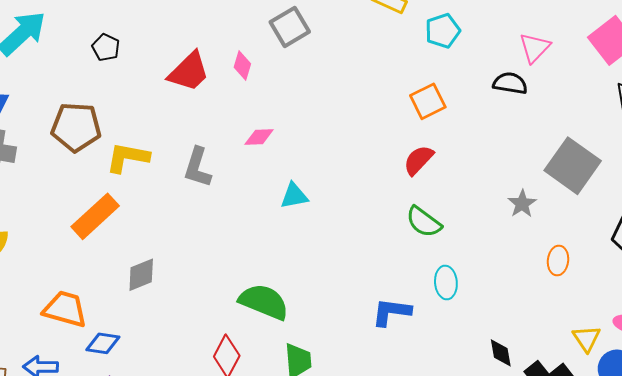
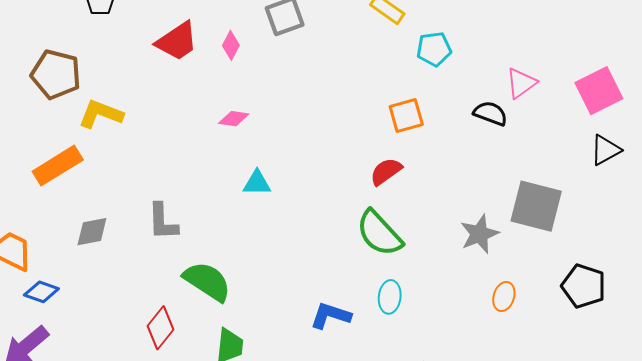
gray square: (573, 166) -> (536, 206), turned -32
gray L-shape: (198, 167) -> (163, 222), moved, turned -30
gray star: (522, 204) -> (479, 234), size x1.4
green semicircle: (424, 222) -> (379, 233), size x1.4

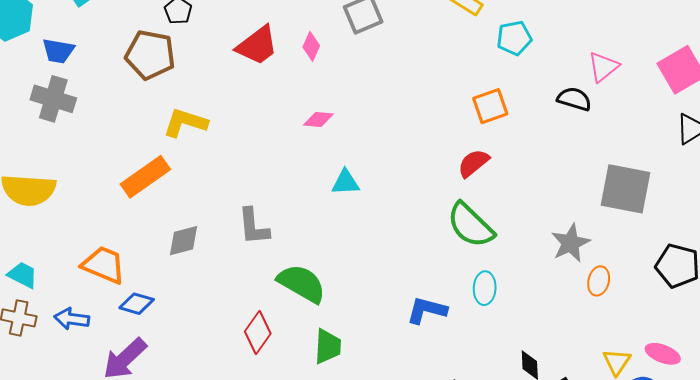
brown pentagon: (56, 74) -> (150, 55), moved
gray star: (479, 234) -> (571, 243), moved

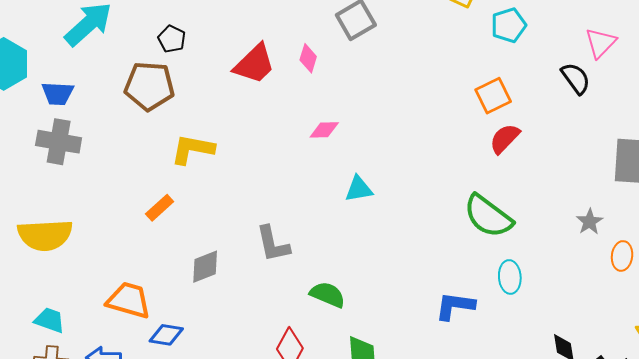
black semicircle: (574, 99) -> (576, 78), turned 44
red semicircle: (473, 163) -> (505, 139), moved
orange rectangle: (145, 177) -> (160, 208), size x0.6
gray star: (571, 243) -> (590, 222), size x0.7
green semicircle: (302, 283) -> (328, 295), size x0.7

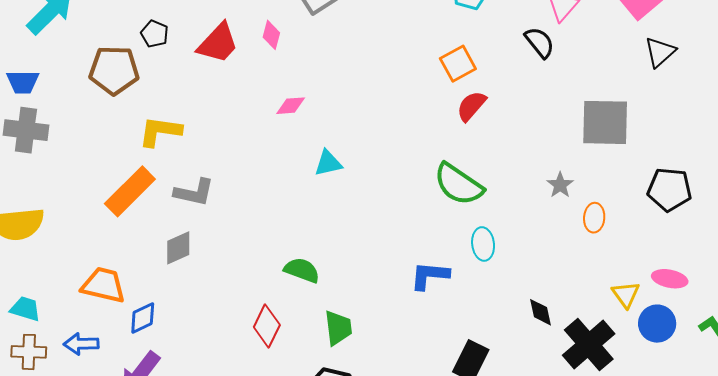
black pentagon: (172, 39) -> (154, 34), moved
orange rectangle: (160, 208) -> (130, 191), size x1.8
gray L-shape: (273, 244) -> (194, 192), moved, turned -63
blue diamond: (166, 335) -> (143, 318), turned -32

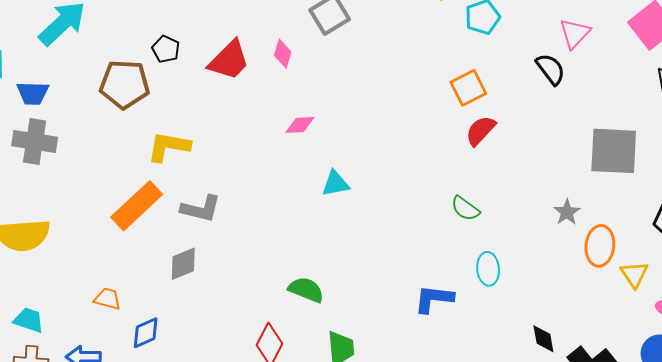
green semicircle: (459, 184) -> (465, 208), size x0.6
orange ellipse: (594, 218) -> (600, 246), size x1.4
orange trapezoid: (104, 285) -> (107, 299), size x0.6
yellow triangle: (626, 294) -> (634, 274), moved

